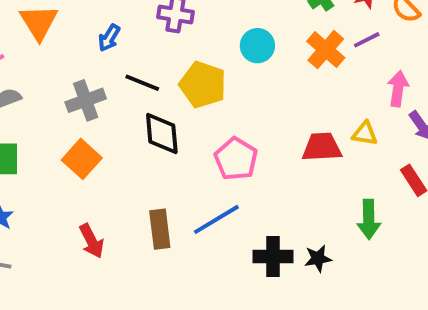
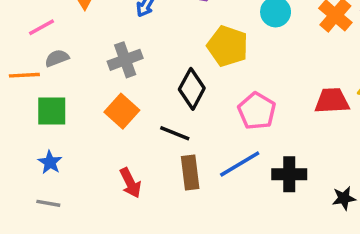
black line: (142, 83) -> (175, 133), moved
black diamond: (162, 134) -> (192, 89), turned 33
black cross: (273, 257) -> (289, 174), moved
black star: (318, 258) -> (344, 198), moved

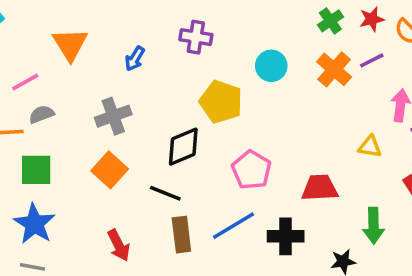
black diamond: (192, 89) -> (183, 147), turned 39
red trapezoid: (332, 101) -> (320, 188), moved
blue star: (50, 162) -> (34, 224), size x1.6

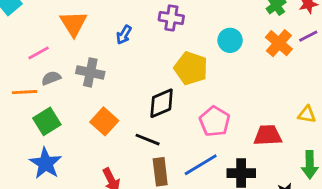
gray cross: (113, 116) -> (90, 72), moved, turned 32
yellow triangle: (370, 147) -> (307, 114), moved
green square: (36, 170) -> (47, 121), turned -32

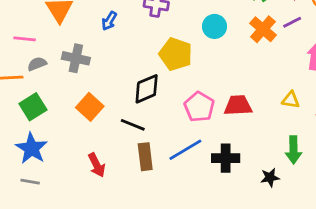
pink line: (39, 53) -> (25, 39), turned 35
red trapezoid: (268, 135) -> (238, 105), moved

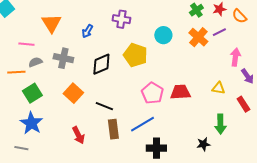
black diamond: (147, 89) -> (101, 64), moved
black cross: (226, 158) -> (156, 148), moved
gray line: (30, 182) -> (21, 148), moved

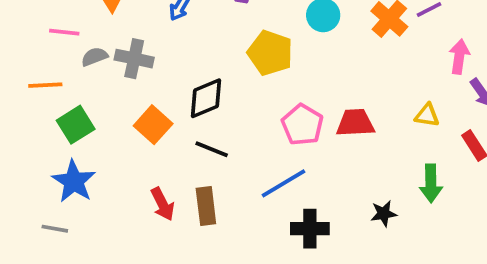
gray semicircle: (35, 62) -> (94, 57), moved
black diamond: (101, 64) -> (206, 98), moved
brown rectangle: (113, 129) -> (206, 206), moved
black star: (203, 144) -> (384, 214), moved

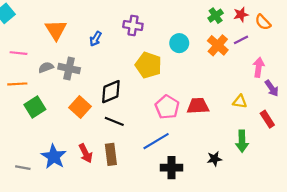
pink line: (64, 32) -> (18, 53), moved
blue star: (74, 181) -> (54, 157), moved

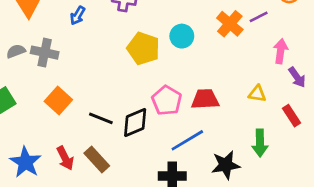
cyan circle: (179, 43) -> (182, 36), moved
black diamond: (111, 92) -> (135, 122), moved
blue line: (156, 141) -> (187, 140), moved
brown rectangle: (111, 154) -> (97, 160), turned -35
black star: (214, 159) -> (226, 165), size x1.5

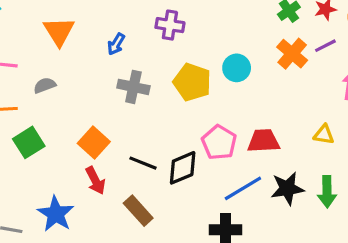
gray cross: (45, 53) -> (133, 87), moved
red arrow: (65, 158) -> (95, 181), moved
black star: (226, 165) -> (287, 188), moved

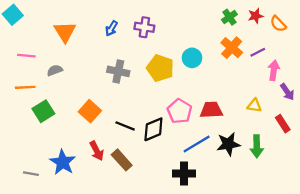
blue arrow: (116, 44) -> (111, 28), moved
purple line: (325, 46) -> (258, 52), moved
red arrow: (95, 181) -> (97, 151), moved

